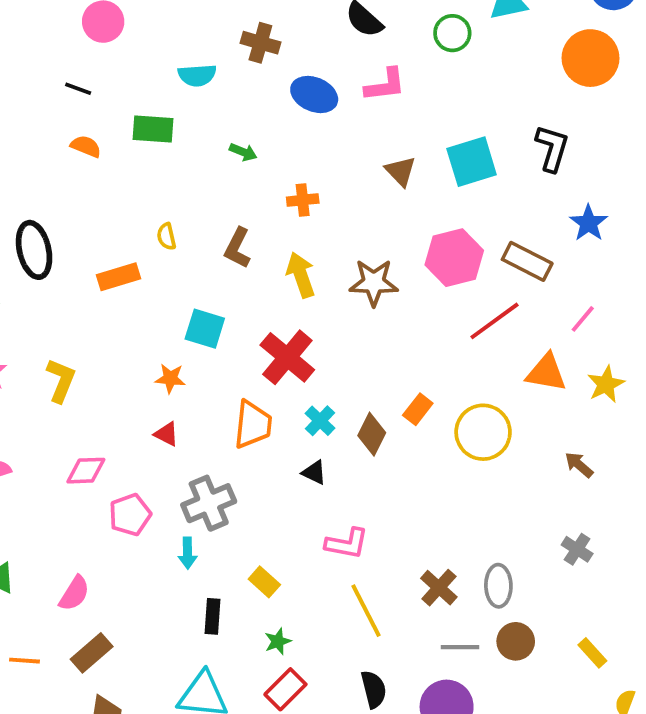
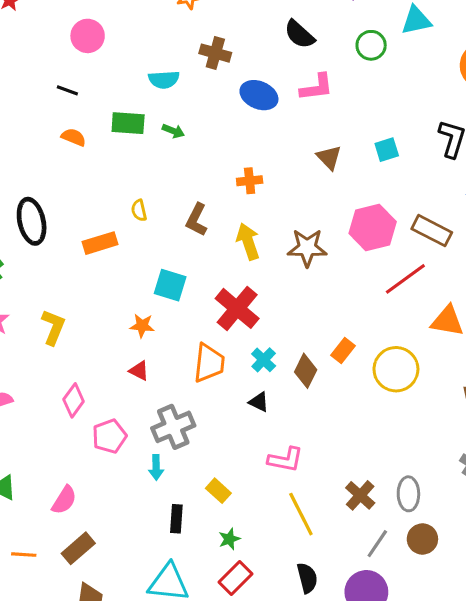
green arrow: (243, 152) -> (173, 131), moved
cyan square: (472, 162) -> (387, 150), size x0.6
pink diamond: (86, 471) -> (74, 400), turned -52
gray line: (460, 647) -> (377, 544), turned -56

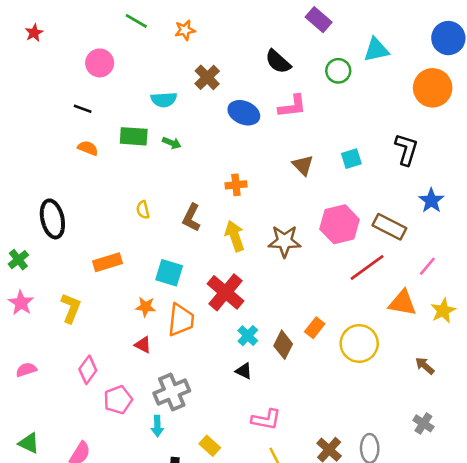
brown cross: (215, 53) -> (207, 77), turned 30
orange rectangle: (100, 243) -> (107, 262), moved
orange trapezoid: (209, 363) -> (181, 320), moved

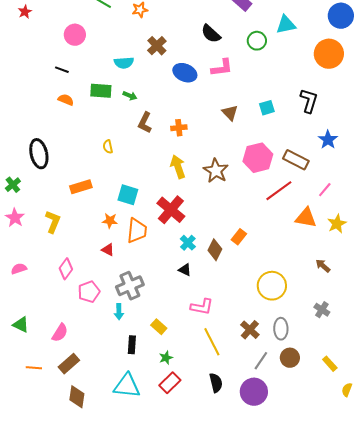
brown L-shape: (191, 218) -> (145, 123), moved
brown star: (284, 241) -> (216, 171), turned 30
yellow circle: (359, 343) -> (272, 286), moved

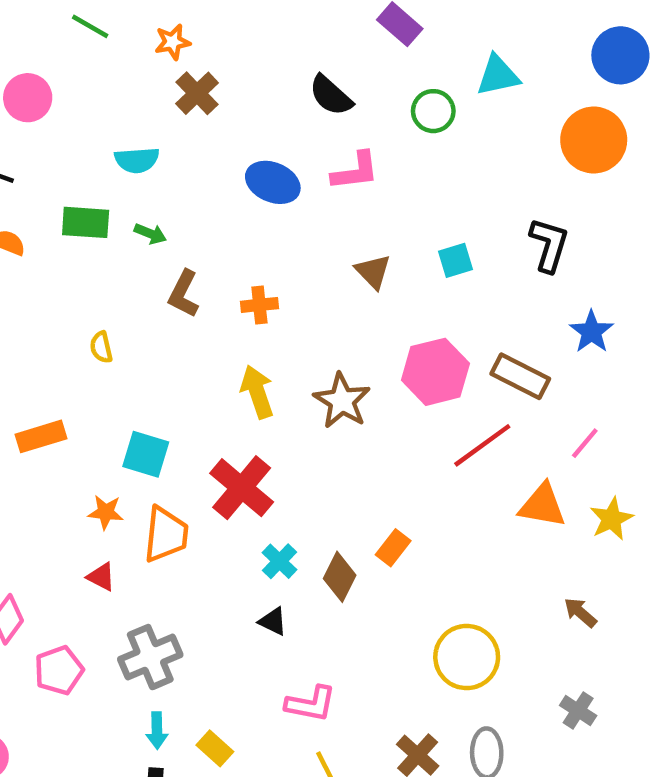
brown cross: (157, 46) -> (197, 93), moved
cyan arrow: (119, 312) -> (157, 731), moved

